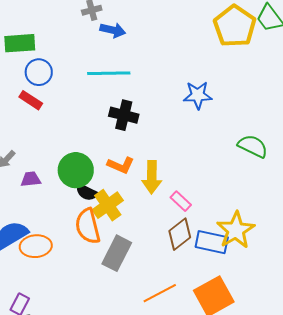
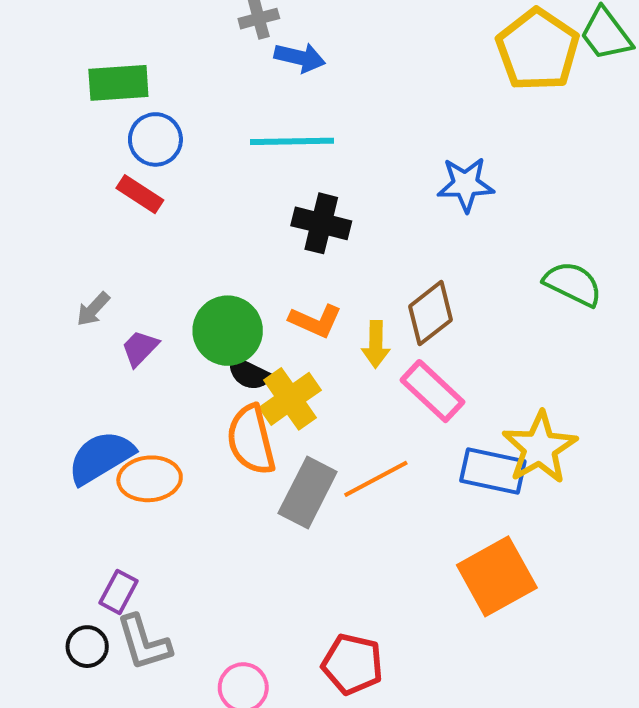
yellow arrow: (152, 177) -> (376, 344), size x0.7
purple trapezoid: (31, 179) -> (140, 348), turned -40
pink rectangle: (181, 201) -> (432, 391), size x1.5
brown diamond: (180, 234) -> (430, 313), moved
orange line: (160, 293) -> (376, 479), moved

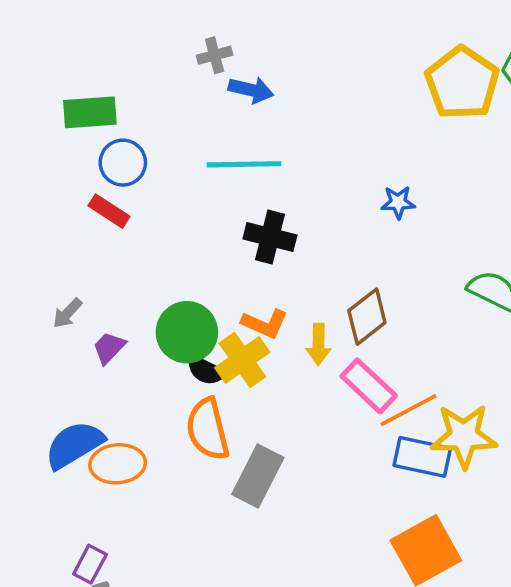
blue star: (466, 184) -> (398, 202), size x0.7
yellow cross: (290, 399) -> (242, 360), moved
yellow star: (540, 448) -> (464, 436), turned 30
orange line: (376, 479) -> (408, 410), moved

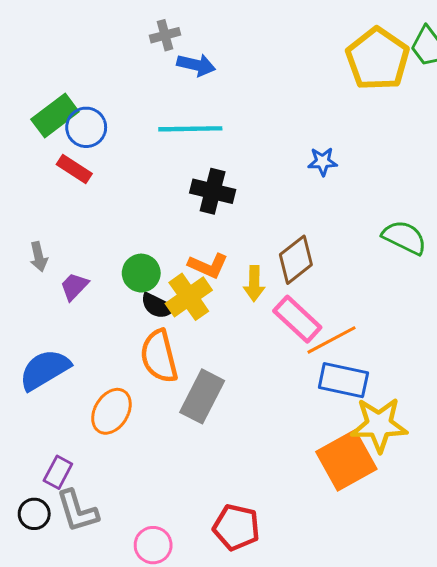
green rectangle: (90, 112) -> (55, 115), moved, turned -33
gray arrow: (67, 313) -> (39, 257), turned -56
green circle: (187, 332) -> (141, 273), size x0.7
yellow star: (464, 436) -> (379, 425), moved
orange ellipse: (118, 464) -> (111, 411), moved, turned -54

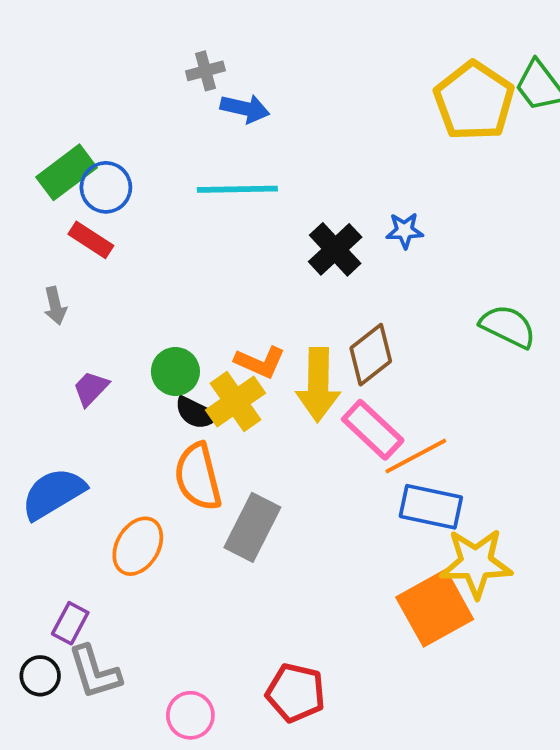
black cross: (213, 191) -> (335, 249), moved, turned 33
gray arrow: (39, 257) -> (55, 306), moved
yellow arrow: (254, 283) -> (318, 385), size x1.6

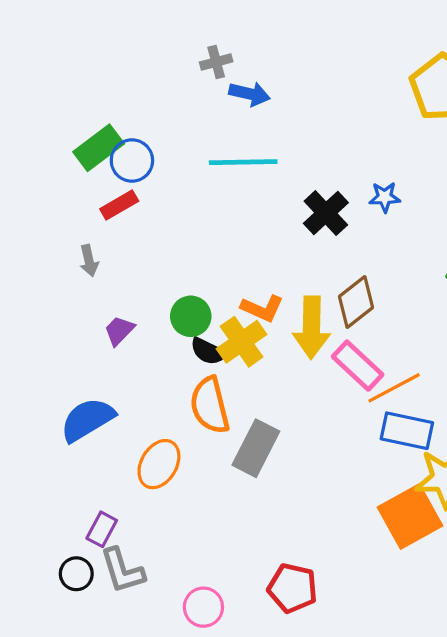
red rectangle: (91, 240) -> (119, 205), turned -63

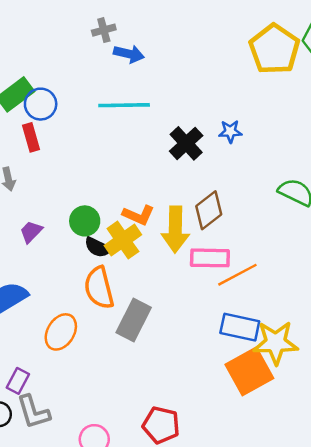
red rectangle: (119, 205) -> (31, 137), turned -76
pink rectangle: (358, 366) -> (210, 258), turned -42
blue rectangle: (407, 431) -> (240, 327), moved

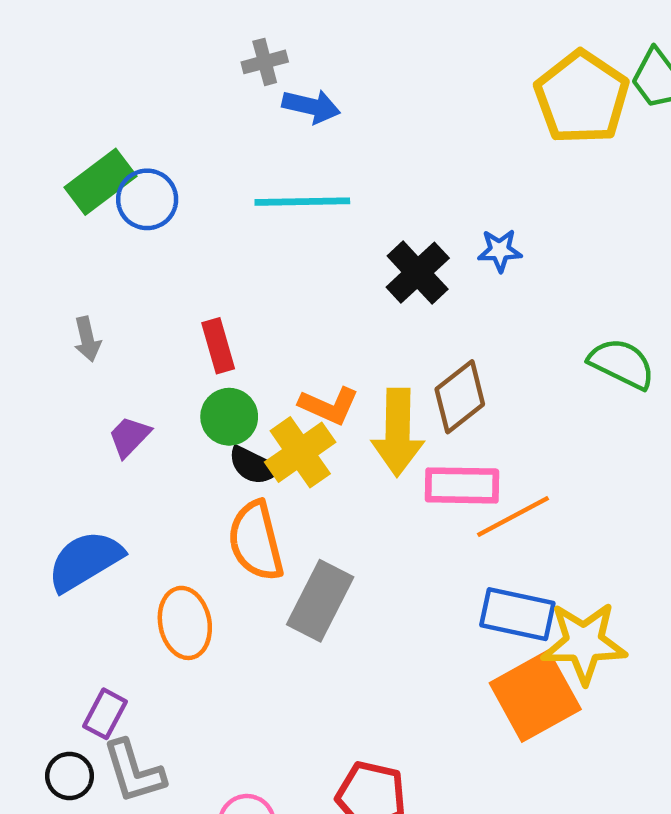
red rectangle: (31, 137) -> (218, 346), moved
orange ellipse: (61, 332) -> (185, 623), turned -42

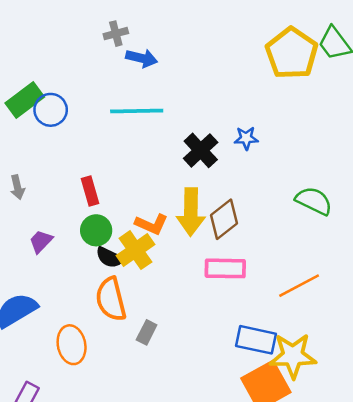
yellow arrow: (398, 432) -> (191, 212), moved
orange line: (513, 517) -> (299, 286), moved
gray rectangle: (320, 601) -> (147, 332), size x0.6

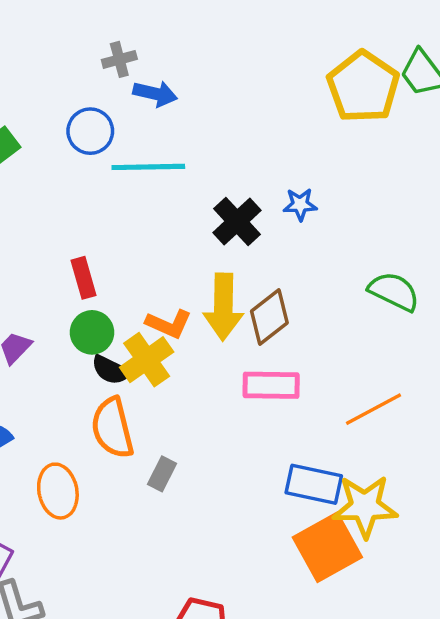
blue circle: (51, 110) -> (90, 131), moved

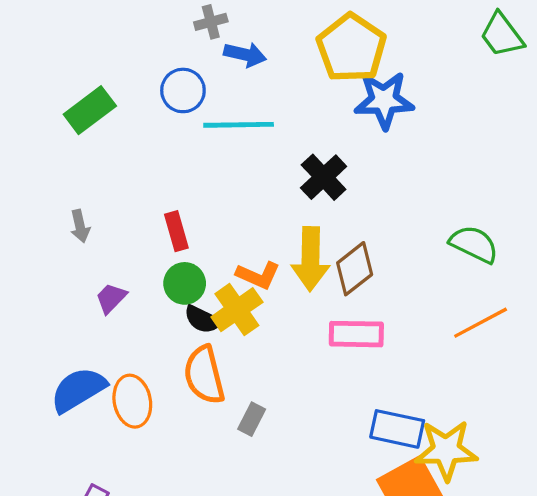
yellow pentagon: (363, 87) -> (351, 48), moved
blue star: (300, 204) -> (384, 100), moved, size x1.8
orange line: (373, 409) -> (481, 323), moved
orange ellipse: (58, 491) -> (132, 401), moved

